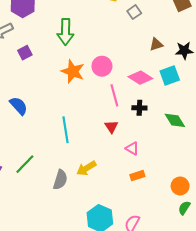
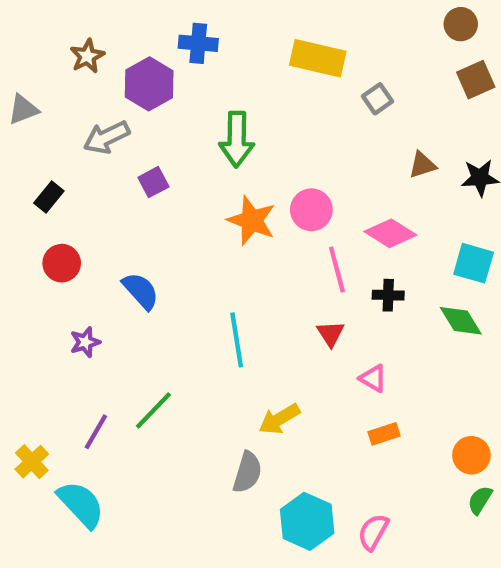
cyan square: (170, 76) -> (474, 263), moved, turned 36
gray semicircle: (60, 180) -> (247, 472), moved

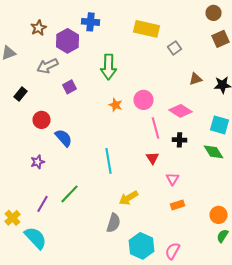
orange star: (252, 220) -> (116, 105), size x0.6
red circle: (62, 263) -> (42, 120), moved
pink triangle: (373, 378) -> (172, 179), turned 32

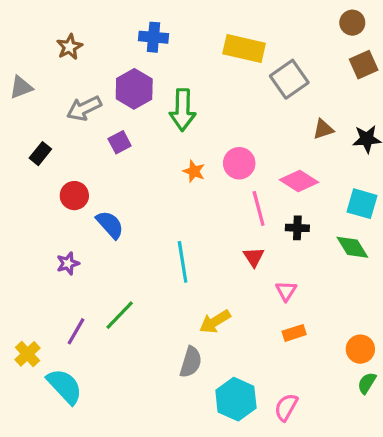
purple hexagon: (68, 41) -> (134, 89), moved
gray square: (174, 48) -> (289, 79), size x1.6

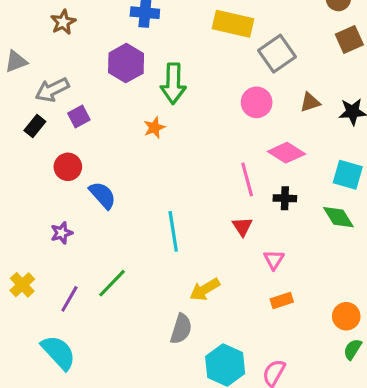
gray arrow: (84, 108) -> (52, 90), moved
purple square: (120, 142) -> (79, 117), moved
pink circle: (239, 163) -> (257, 102), moved
orange star: (194, 171) -> (154, 128), moved, turned 30
yellow cross: (27, 354) -> (22, 285), moved

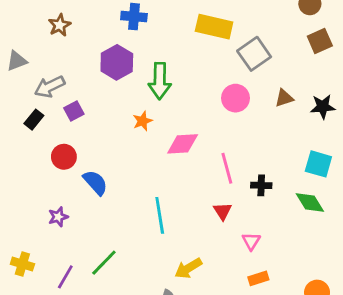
pink diamond: (286, 153) -> (183, 144), moved, turned -36
yellow cross: (22, 285) -> (22, 264), turned -30

